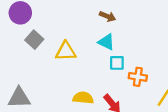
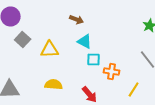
brown arrow: (108, 16) -> (77, 20), moved
yellow semicircle: (83, 98) -> (54, 84), moved

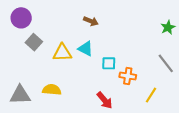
cyan triangle: (85, 42) -> (86, 49), moved
yellow semicircle: (54, 84) -> (52, 90), moved

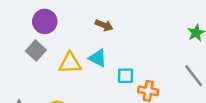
purple circle: (21, 18) -> (45, 21), moved

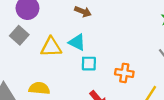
cyan square: (126, 76) -> (89, 64), moved

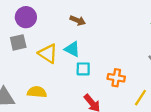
gray square: (19, 35) -> (18, 42), turned 35
yellow triangle: (51, 47) -> (48, 54), turned 35

